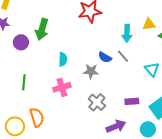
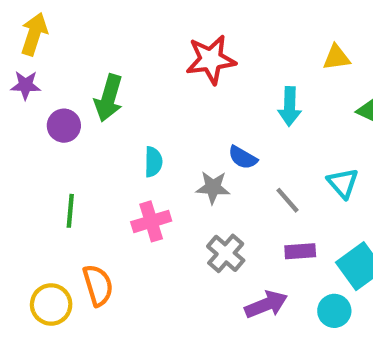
yellow triangle: (149, 24) -> (336, 57), moved
gray line: (123, 56) -> (287, 200), moved

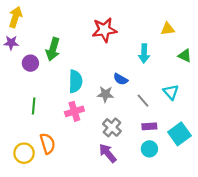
cyan semicircle: (153, 162) -> (75, 81), size x1.5
purple arrow: (266, 304) -> (108, 153), moved, turned -108
cyan circle: (334, 311) -> (149, 149), moved

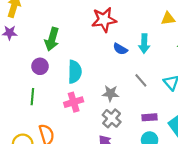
purple circle: (30, 63) -> (40, 66), moved
blue semicircle: (120, 79) -> (120, 49), moved
gray star: (105, 94) -> (111, 93), moved
gray line: (143, 101) -> (141, 80), moved

